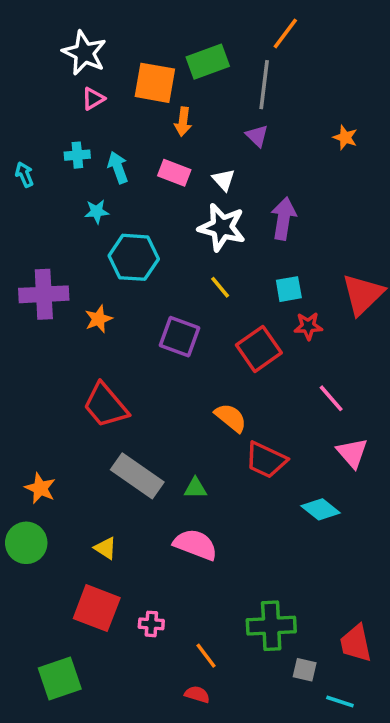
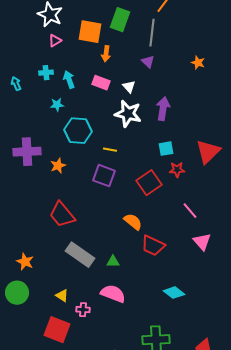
green rectangle: (208, 62) -> (120, 20), turned -50
yellow line: (220, 287) -> (110, 150), moved, turned -40
cyan diamond: (321, 509) -> (174, 293), moved
pink cross: (151, 624) -> (83, 310), moved

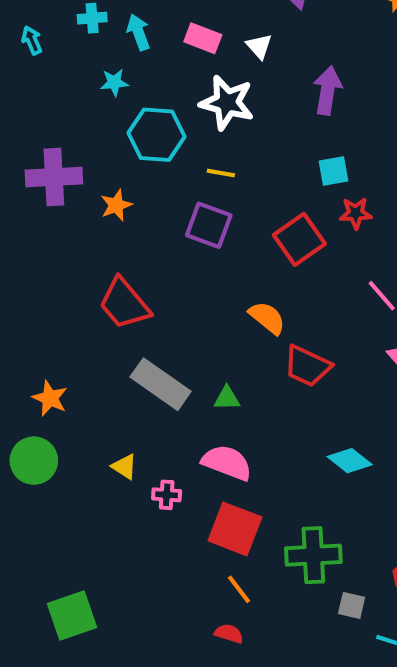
white star: (128, 114) -> (227, 103), moved
red square: (57, 330) -> (235, 529), moved

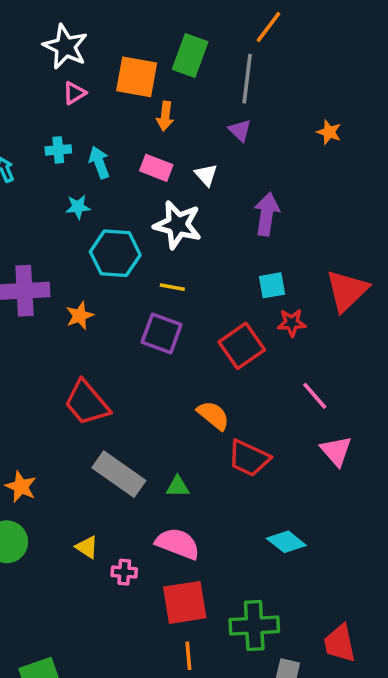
red square: (235, 529) -> (185, 602), turned -30
orange line: (239, 589) -> (188, 656), turned 32

